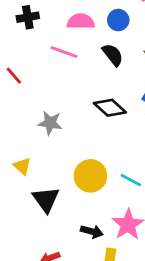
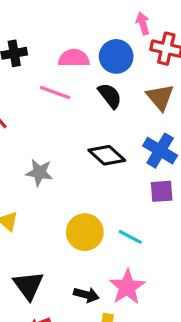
blue circle: (118, 20) -> (116, 56), size x1.4
black triangle: (46, 200) -> (28, 285), moved

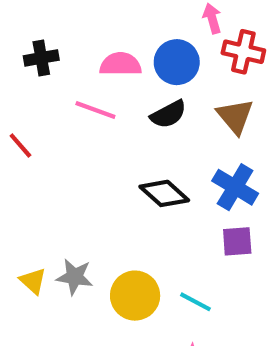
black semicircle: (110, 96) -> (168, 114), turned 100
gray star: (39, 173) -> (75, 277), moved

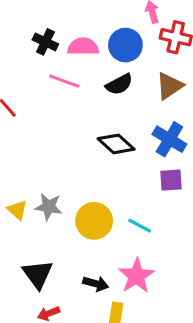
black cross: (41, 58) -> (45, 42), moved, turned 35
brown triangle: (235, 116) -> (169, 86), turned 36

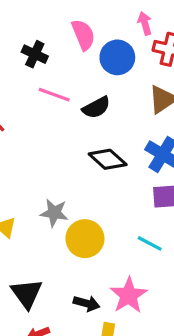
pink semicircle: (83, 47) -> (83, 35), moved, turned 68
black semicircle: (119, 84) -> (96, 108), moved
gray star: (49, 207) -> (54, 213), moved
cyan line: (140, 226) -> (150, 243), moved

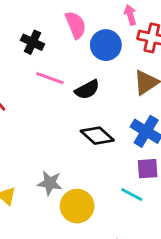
cyan line: (150, 243) -> (132, 195), moved

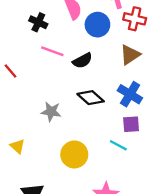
gray star: (50, 183) -> (51, 112), moved

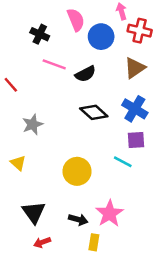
gray star: (51, 112) -> (33, 124), moved, turned -30

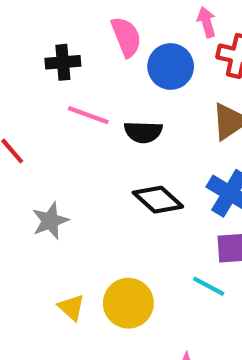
black cross: (40, 34) -> (63, 62), turned -30
black semicircle: (85, 74) -> (143, 132), turned 30
yellow triangle: (18, 163) -> (71, 307), moved

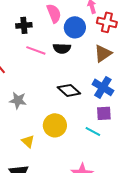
black semicircle: (143, 132) -> (62, 48), moved
gray star: (50, 221) -> (18, 100), turned 30
yellow circle: (128, 303) -> (55, 125), moved

